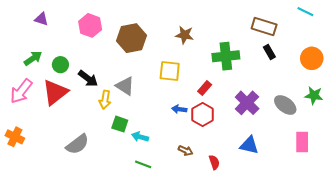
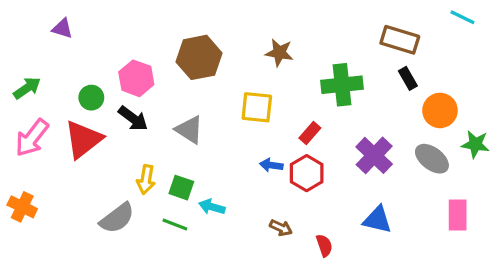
pink hexagon: (90, 25) -> (136, 78), moved
green arrow: (33, 58) -> (27, 88), moved
orange circle: (312, 58) -> (440, 110), moved
yellow arrow: (105, 100) -> (146, 180), moved
green line: (143, 164) -> (175, 225), moved

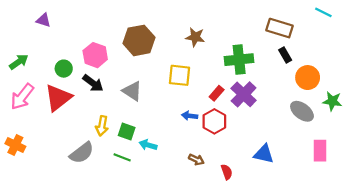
purple cross: (374, 155) -> (244, 94), moved

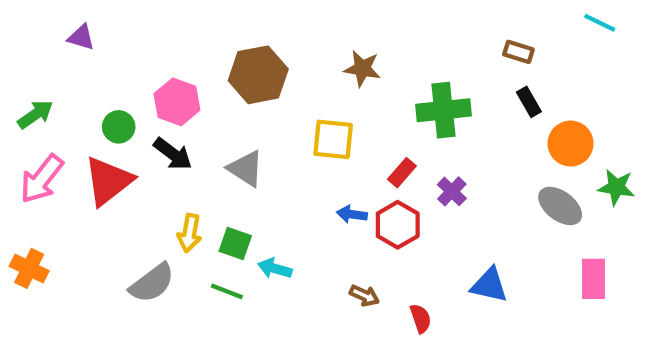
brown rectangle: (280, 28) -> (518, 52), size x0.6
purple cross: (244, 94) -> (452, 191), moved, size x0.6

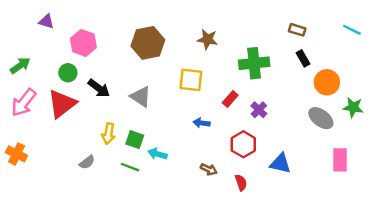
cyan line: (600, 23) -> (352, 30), moved
pink hexagon: (177, 102) -> (83, 43), moved
red hexagon: (398, 225) -> (243, 144), moved
gray semicircle: (152, 283) -> (87, 162), size x0.6

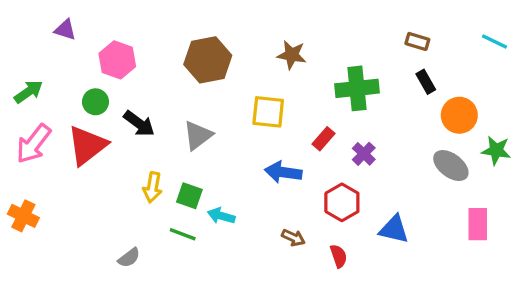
gray triangle: (141, 97) -> (198, 135), turned 50
blue arrow: (202, 123) -> (283, 172), size x1.5
gray semicircle: (87, 162) -> (129, 258), moved

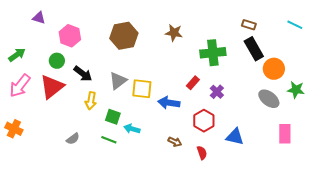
black rectangle: (426, 82) -> (254, 49), size x1.6
yellow square: (268, 112) -> (142, 89), moved
yellow arrow: (152, 187) -> (91, 101), moved
gray semicircle: (129, 258) -> (73, 139), moved

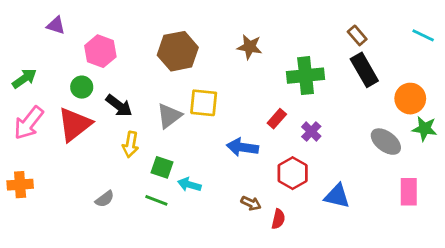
brown rectangle: (249, 25) -> (357, 35), turned 32
orange circle: (274, 69) -> (410, 99), moved
yellow square: (142, 89) -> (204, 103), moved
orange cross: (14, 129) -> (20, 185), turned -30
red semicircle: (202, 153) -> (278, 219), moved, turned 32

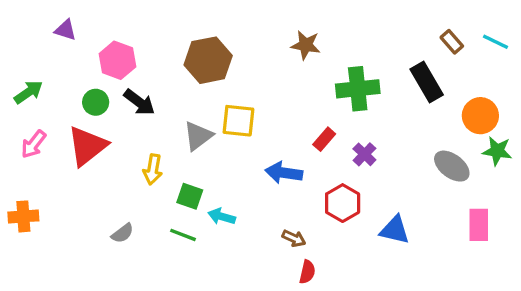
brown rectangle: (357, 35) -> (452, 42), moved
brown star: (250, 47) -> (306, 45), moved
black arrow: (119, 106) -> (139, 102), moved
pink arrow: (29, 123) -> (33, 144), size x0.7
red semicircle: (278, 219) -> (307, 272), moved

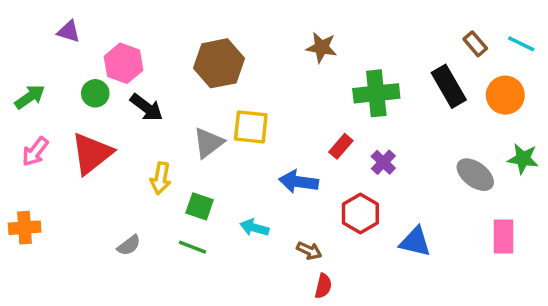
green circle: (96, 102) -> (95, 93), moved
orange circle: (480, 116) -> (505, 95), moved
cyan arrow: (222, 216) -> (254, 228), moved

